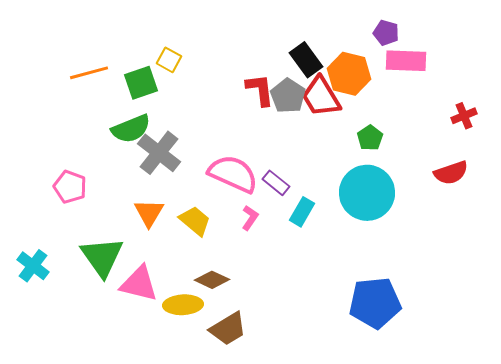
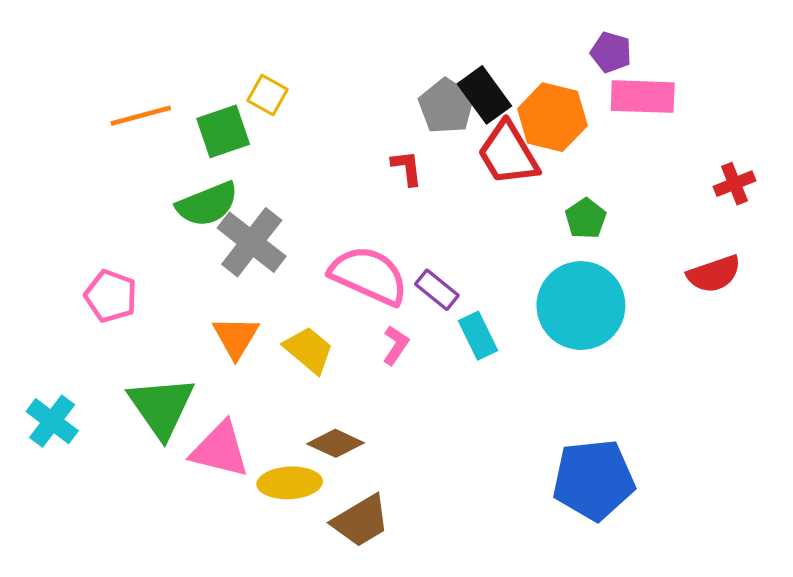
red L-shape: (260, 90) -> (407, 168), moved, size x0.7
gray pentagon: (288, 96) -> (446, 106), moved
cyan rectangle: (302, 212) -> (478, 336), turned -56

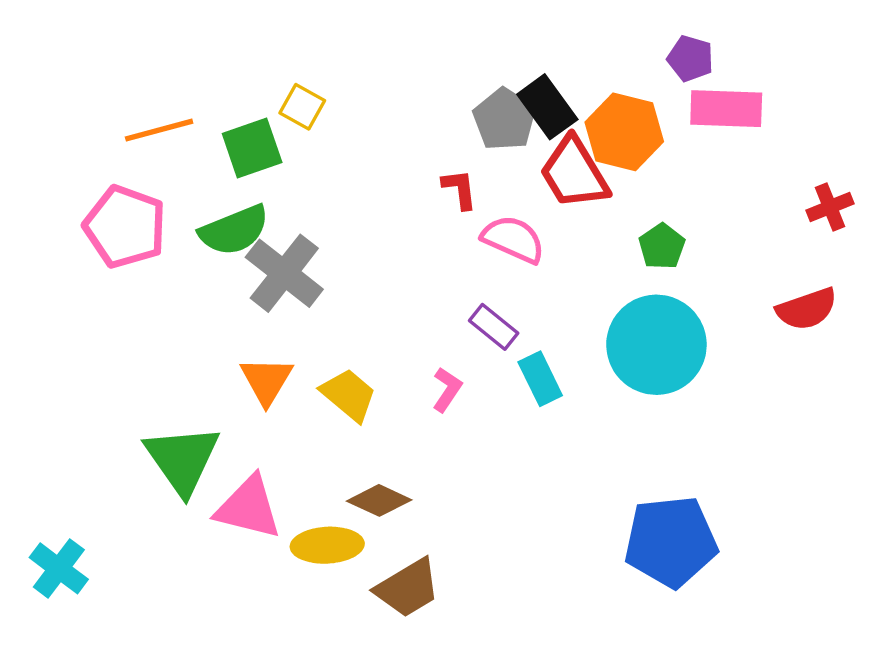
pink semicircle: (369, 275) -> (513, 239), moved, size x0.7
pink pentagon: (111, 296) -> (125, 227), moved, size x1.4
cyan cross: (52, 421) -> (59, 568), moved

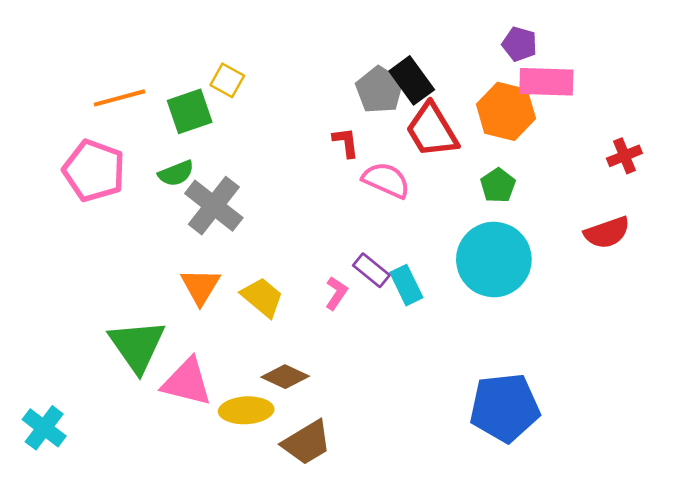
orange hexagon: (624, 132) -> (506, 111), moved
green semicircle: (234, 230) -> (176, 173), size x0.7
purple rectangle: (494, 327) -> (371, 270), moved

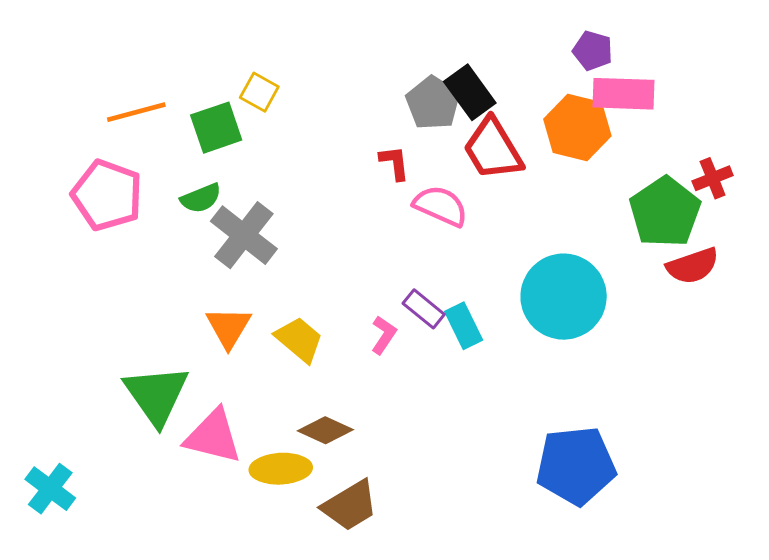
green pentagon: (498, 185) -> (665, 212), moved, size x1.8

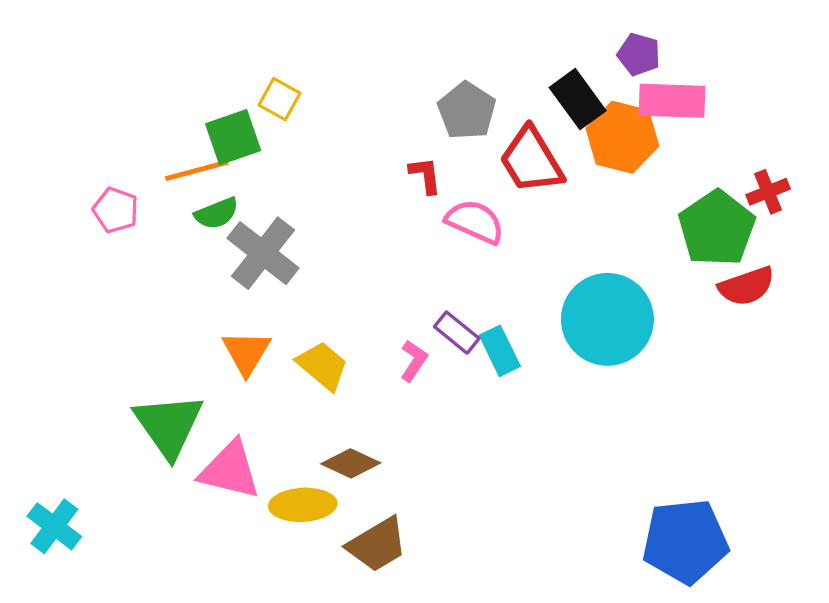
black rectangle: (470, 92) -> (578, 99), moved
orange line: (136, 112) -> (197, 170), moved
pink pentagon: (107, 195) -> (116, 210), size x0.6
blue pentagon: (576, 466) -> (685, 541), moved

